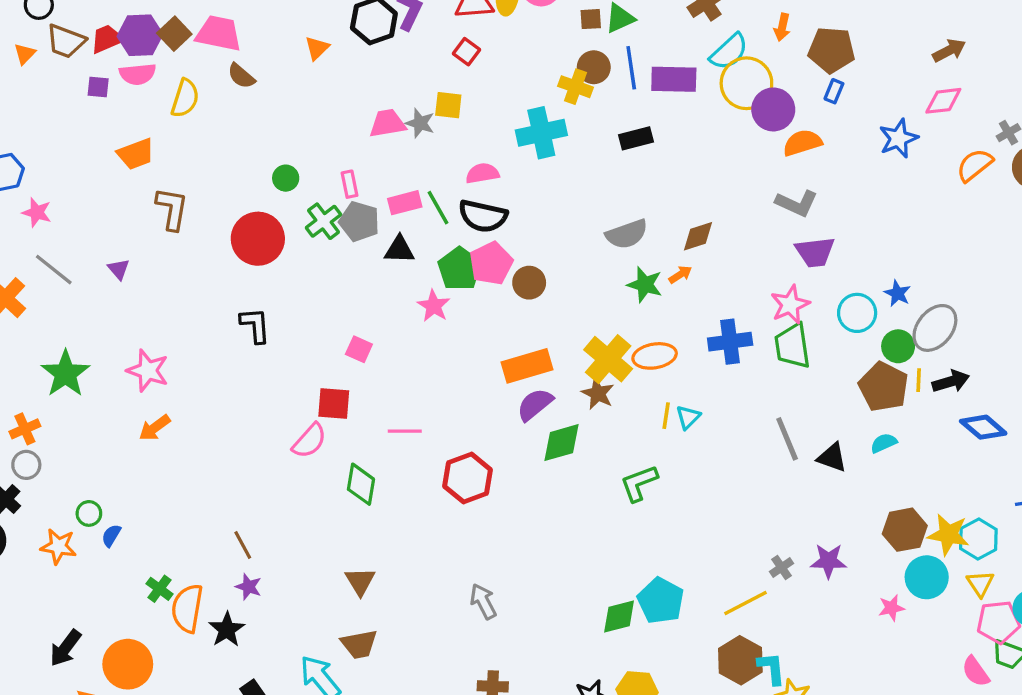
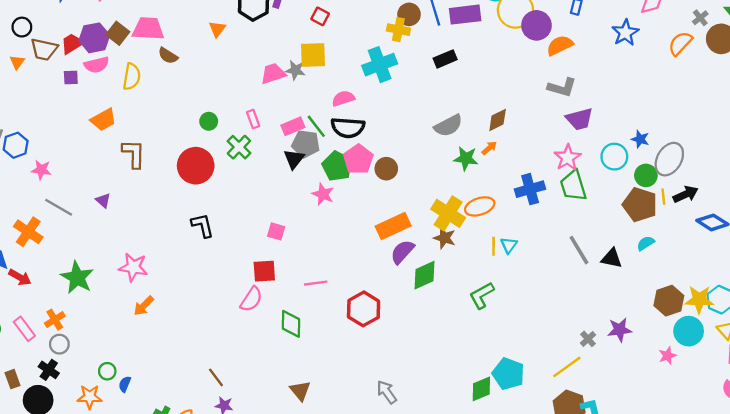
yellow square: (448, 105) -> (313, 55), size x1.4
gray pentagon: (359, 221) -> (306, 144), moved
black triangle: (399, 250) -> (294, 159), turned -45

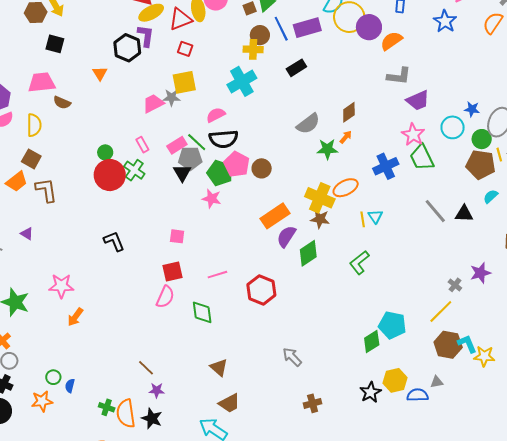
brown square: (118, 33) -> (31, 159), moved
orange trapezoid: (103, 120) -> (17, 182), moved
red circle: (196, 166) -> (110, 175), moved

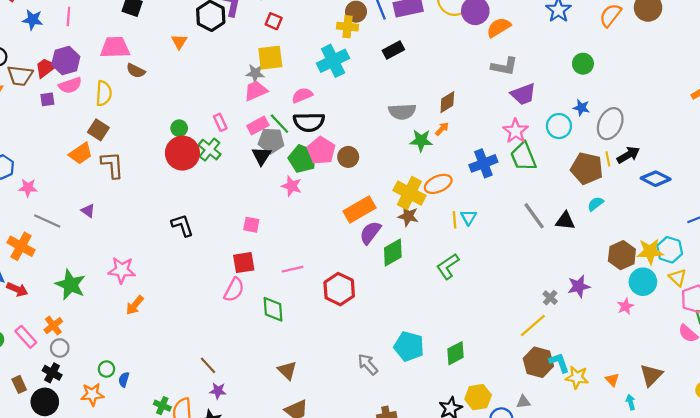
pink trapezoid: (153, 103) -> (256, 91), moved
gray semicircle: (308, 124) -> (402, 112), turned 30
green circle: (482, 139) -> (583, 64), moved
cyan pentagon: (392, 325) -> (409, 346), moved

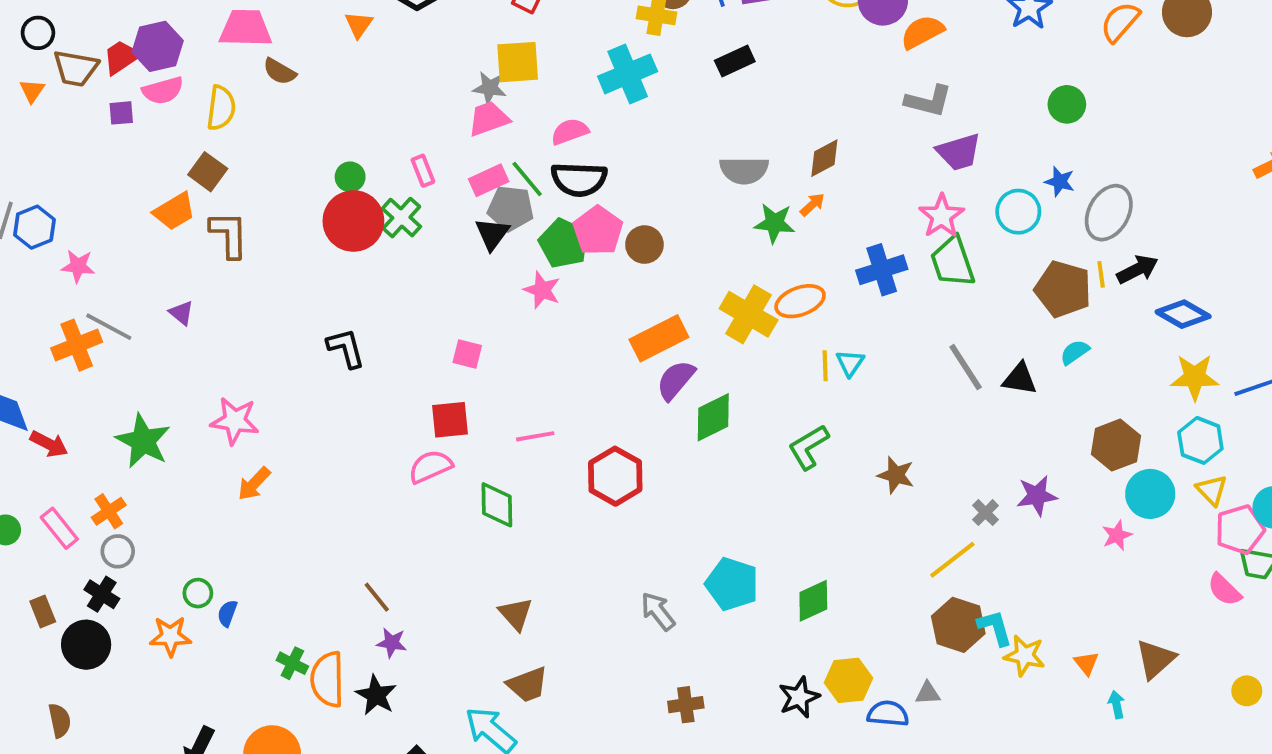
brown star: (408, 216) -> (896, 475), moved
orange cross: (21, 246) -> (77, 345), moved, turned 36
yellow star: (650, 252) -> (1195, 377), moved
pink semicircle: (234, 290) -> (430, 467), turned -145

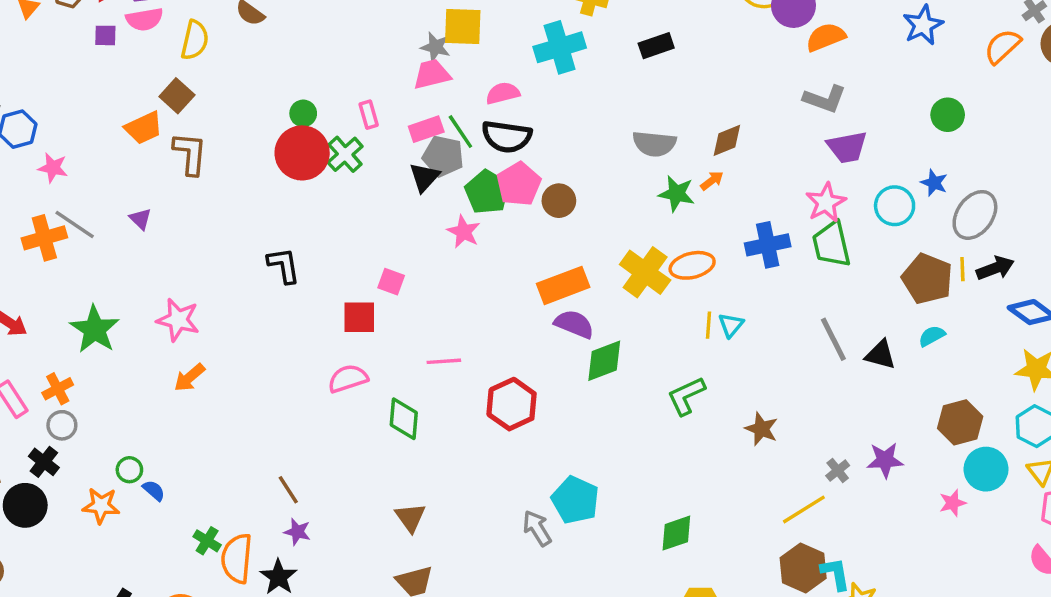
purple semicircle: (676, 380) -> (574, 324), turned 66
red square: (450, 420) -> (359, 317), moved
cyan pentagon: (732, 584) -> (575, 500), moved
blue semicircle: (227, 613) -> (154, 490), turned 105

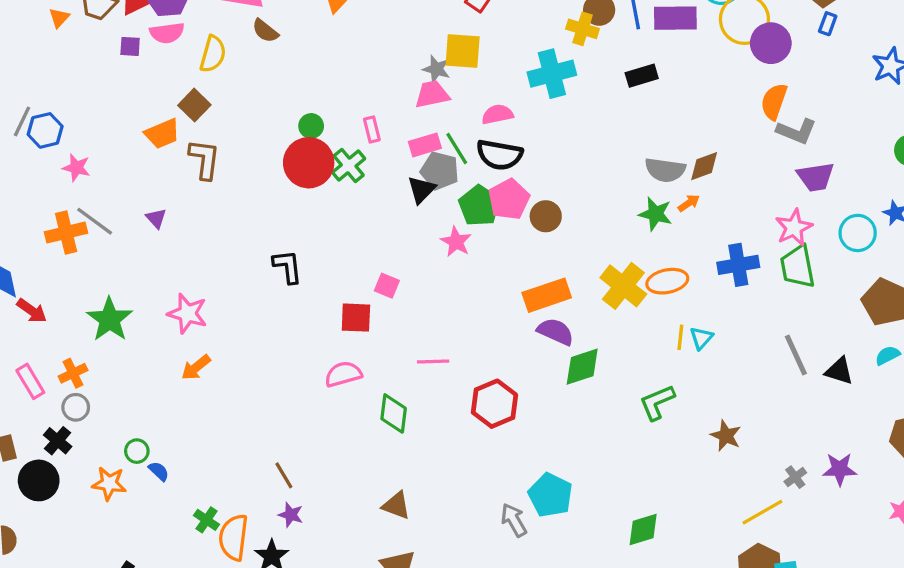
orange semicircle: (826, 37) -> (774, 101), moved, turned -51
gray semicircle: (654, 144) -> (665, 170), moved
brown triangle: (410, 517) -> (396, 505), turned -36

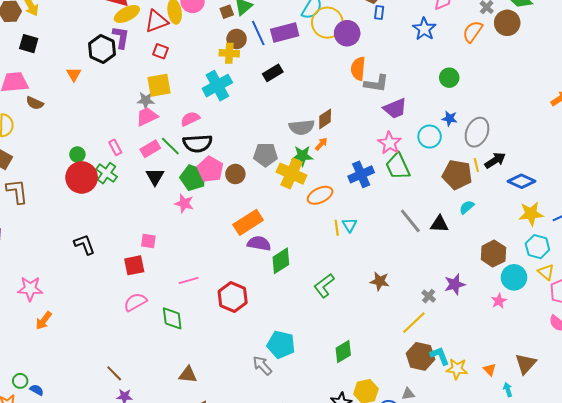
gray pentagon: (440, 171) -> (265, 155), moved
yellow cross: (623, 286) -> (292, 174), moved
green L-shape: (657, 402) -> (324, 286), moved

